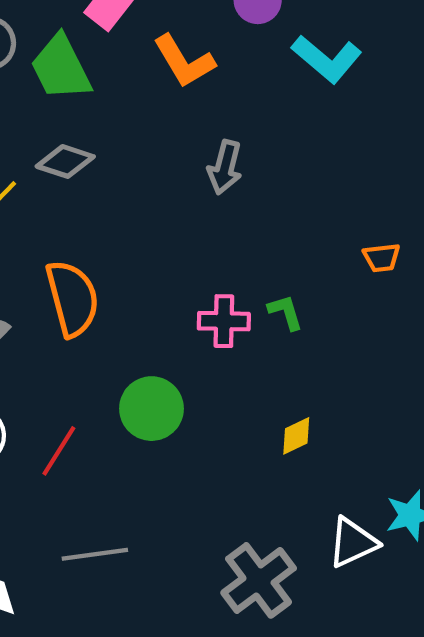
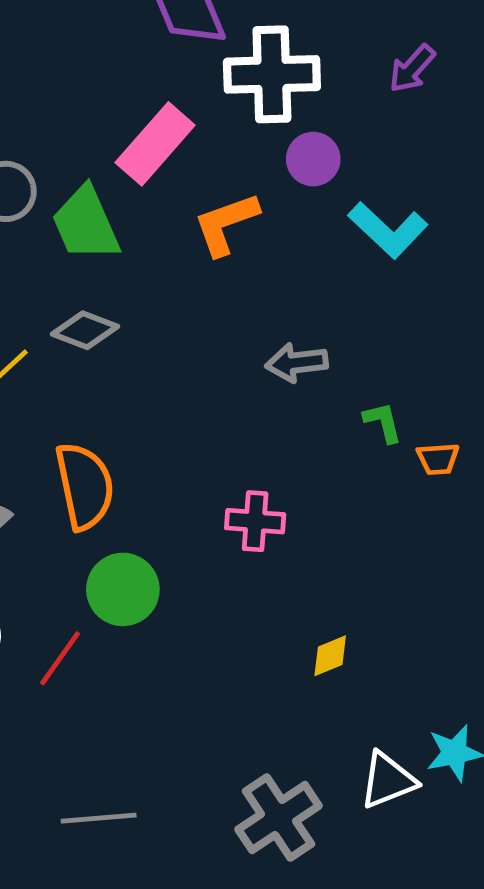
orange L-shape: (184, 61) -> (226, 224), turned 98
gray arrow: (225, 167) -> (297, 363), moved, turned 66
green L-shape: (286, 312) -> (383, 422), moved
green circle: (151, 409) -> (123, 589), moved
gray line: (95, 554) -> (99, 818), moved

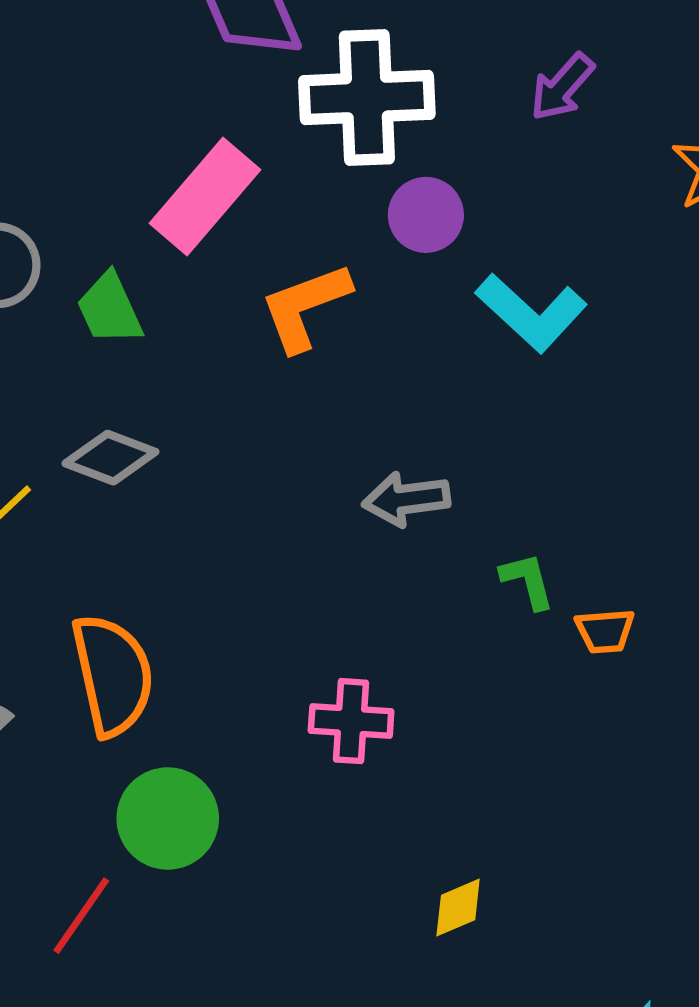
green trapezoid: (86, 224) -> (110, 309), size x0.7

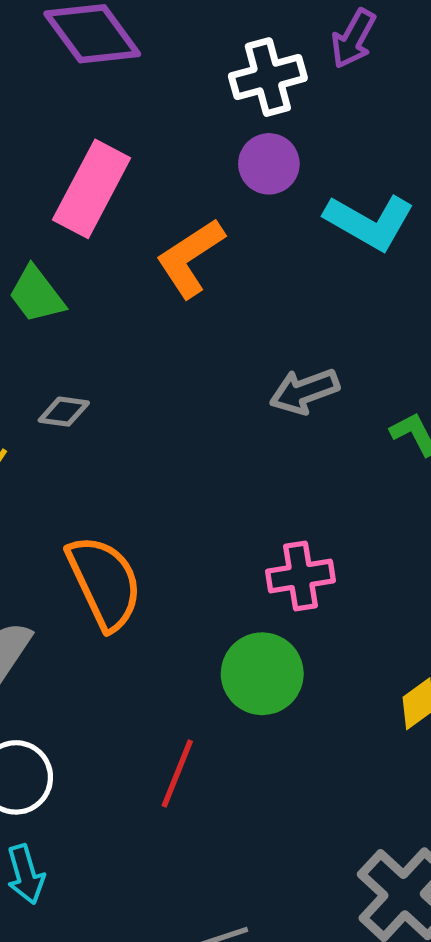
white cross: (367, 97) -> (268, 77), moved, size x0.7
gray diamond: (110, 458) -> (64, 412), size x0.7
green circle: (168, 818) -> (262, 674), moved
red line: (81, 916) -> (177, 774), moved

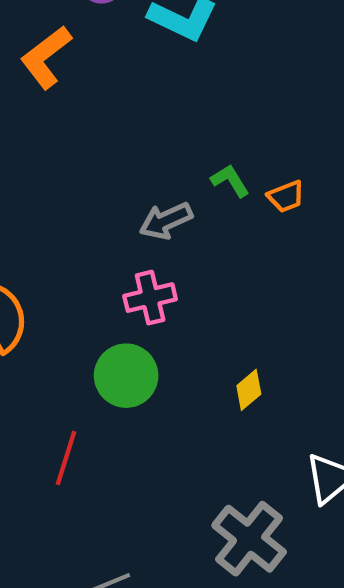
gray arrow: (304, 391) -> (166, 221), moved

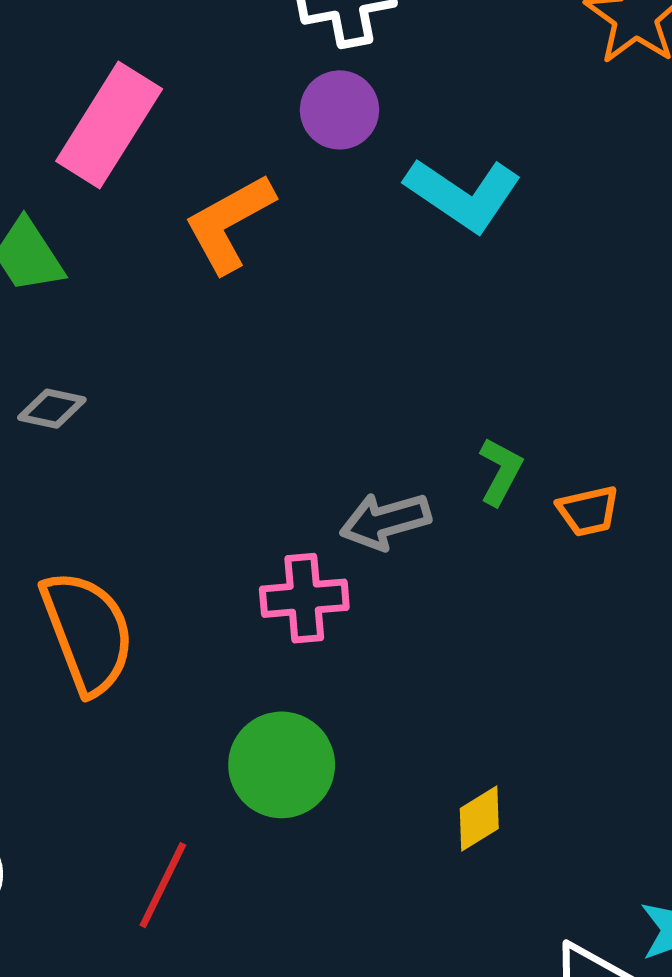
green L-shape: (230, 181) -> (500, 471), turned 51
pink cross: (150, 298) -> (304, 598), moved

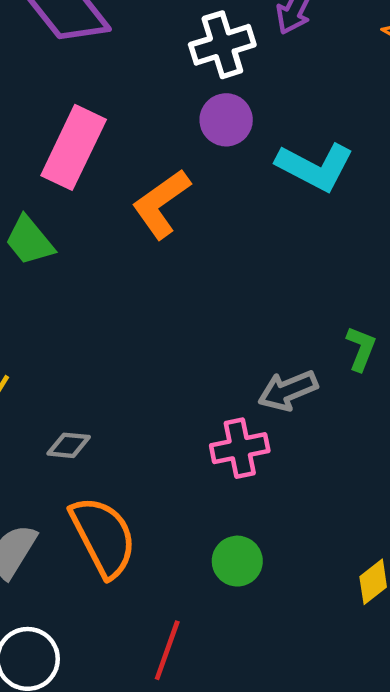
gray diamond: (52, 409) -> (69, 445), moved
orange semicircle: (88, 632) -> (103, 537), moved
green circle: (282, 765) -> (237, 561), size x0.7

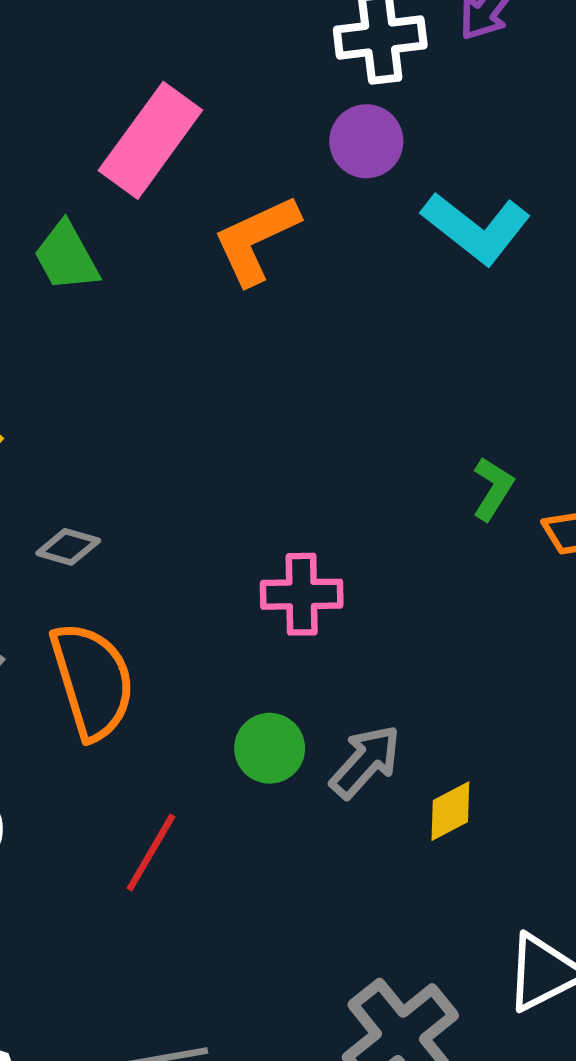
gray arrow: (288, 391) -> (365, 762), moved, turned 144

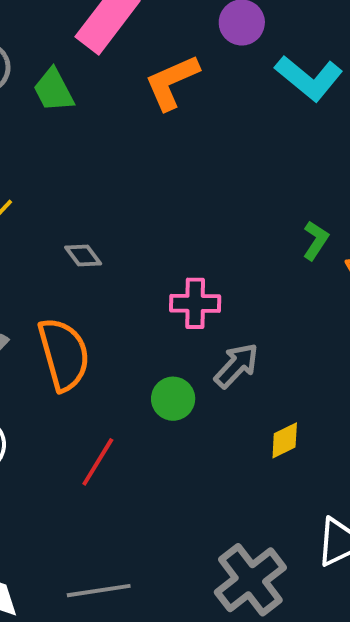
gray diamond: (68, 547) -> (83, 256), moved, turned 36
gray arrow: (365, 762) -> (236, 366), moved

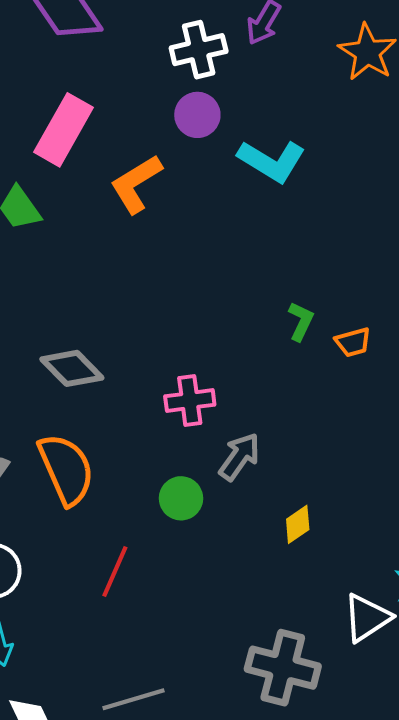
gray diamond: (83, 256) -> (72, 368), size x1.6
gray cross: (250, 580) -> (283, 668), turned -30

